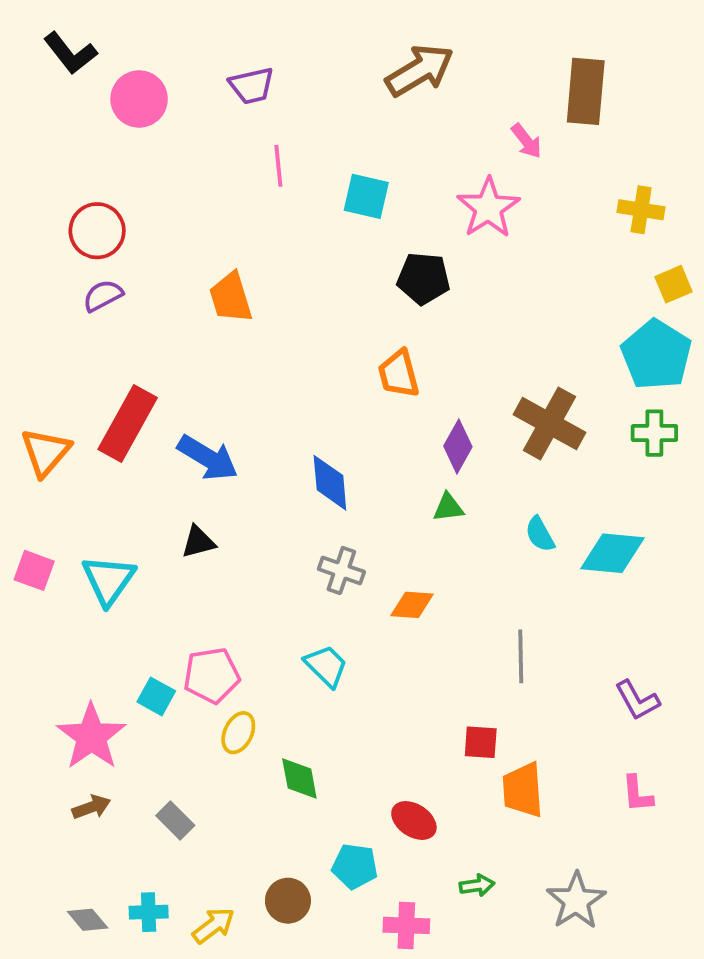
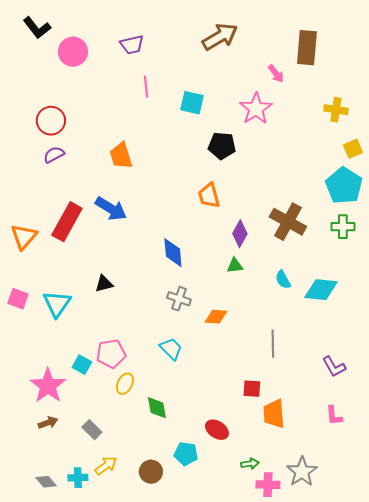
blue arrow: (208, 458) -> (111, 209), moved
yellow arrow: (214, 925) -> (106, 466), moved
pink cross: (406, 925) -> (268, 485), moved

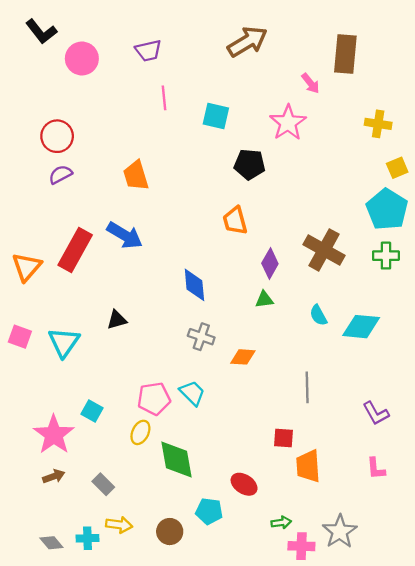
pink pentagon: (111, 354) -> (154, 399), moved
green diamond: (157, 408) -> (176, 459), size x1.5
yellow arrow: (106, 466) -> (119, 525), turned 45

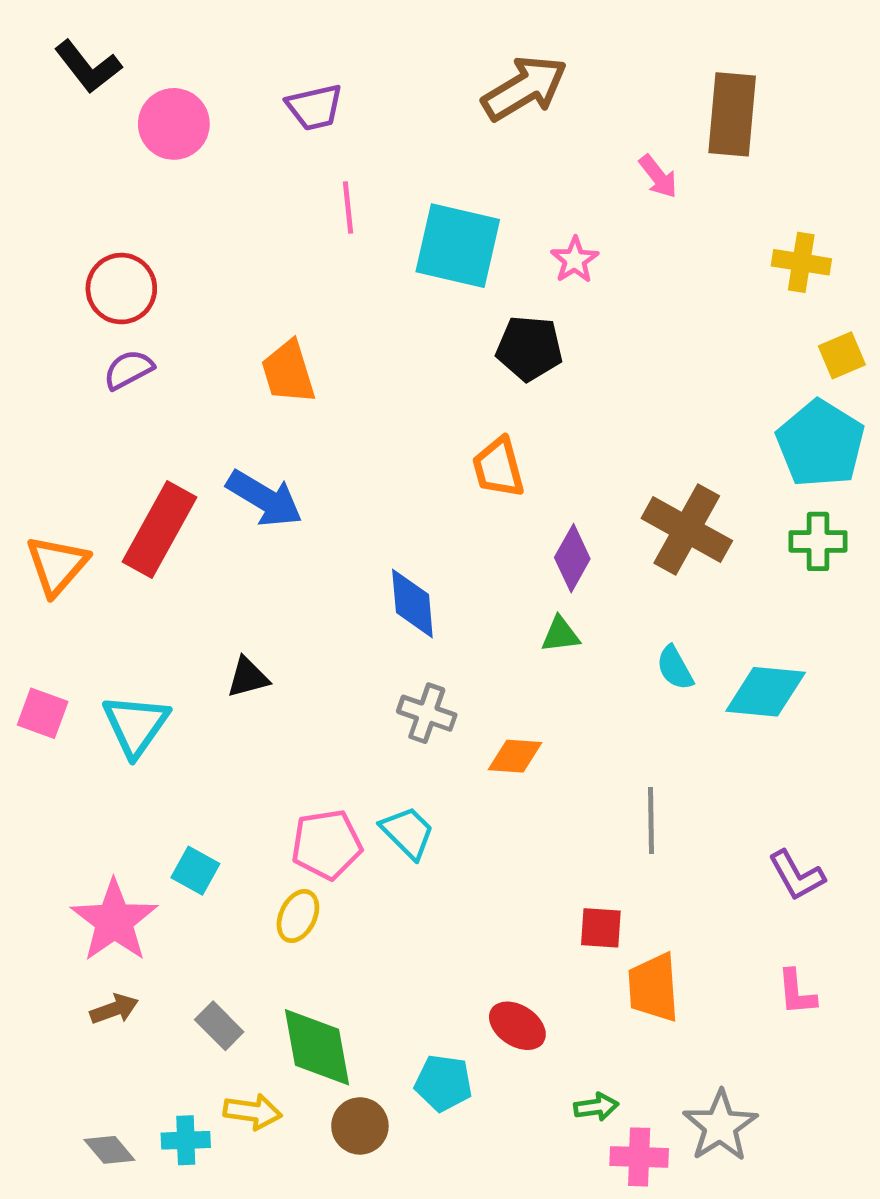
cyan square: (216, 116) -> (458, 246), size x1.5
pink star: (288, 123) -> (575, 260), moved, size x0.6
green diamond: (176, 459) -> (317, 1047), moved

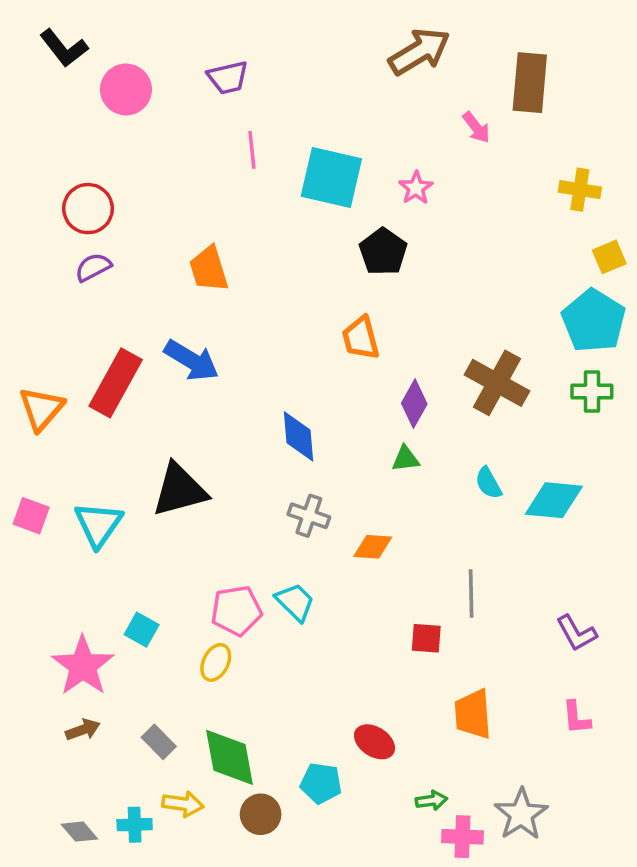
brown arrow: (525, 88) -> (419, 52), moved
black pentagon: (529, 348) -> (383, 252), turned 30
black triangle: (248, 677) -> (179, 490), size x1.8
red square: (601, 928) -> (426, 638), moved

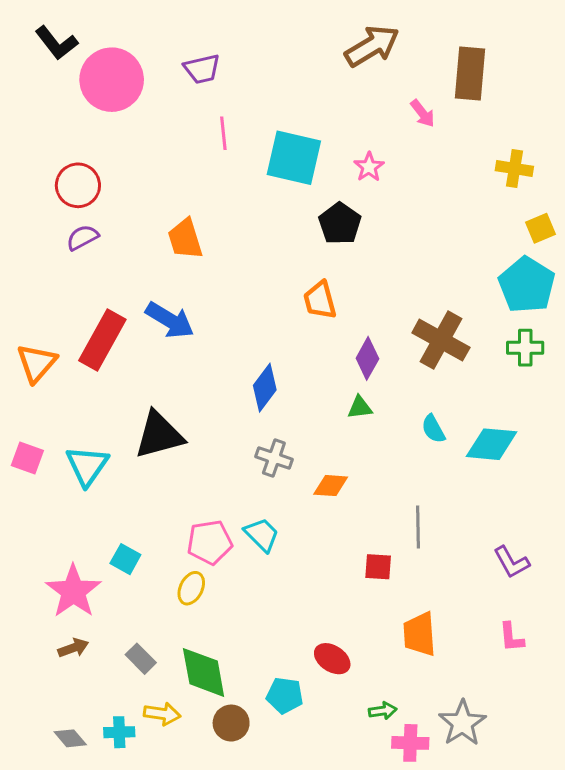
pink circle: (126, 89) -> (112, 80), size x1.4
blue diamond: (299, 436) -> (265, 388), turned 42

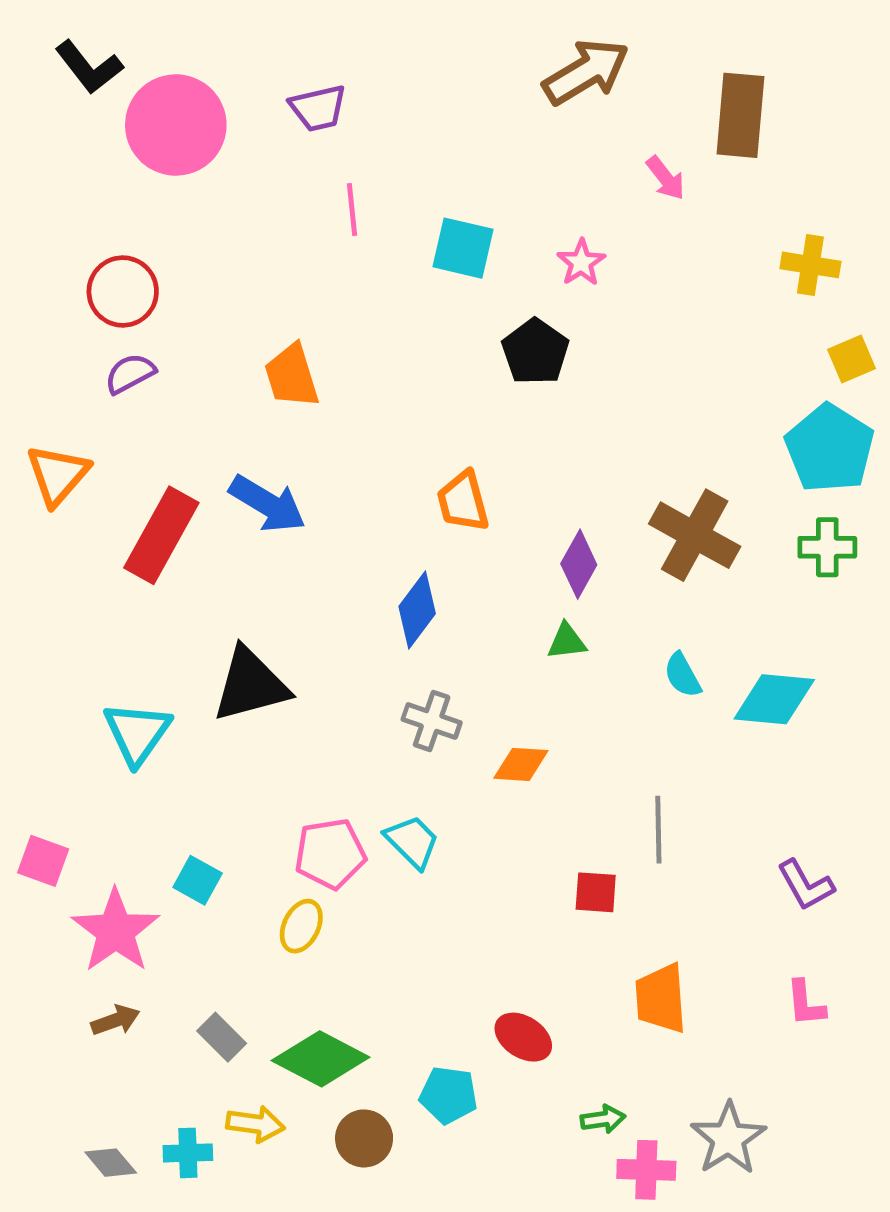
cyan square: (294, 158) -> (463, 248), size x0.7
orange trapezoid: (320, 300) -> (463, 501), moved
orange triangle: (37, 363) -> (58, 475), moved
pink square: (27, 458) -> (43, 861), moved
green diamond: (204, 672) -> (321, 1059), turned -52

